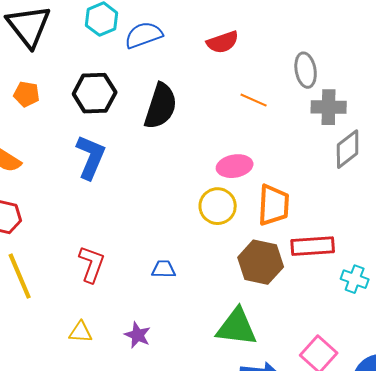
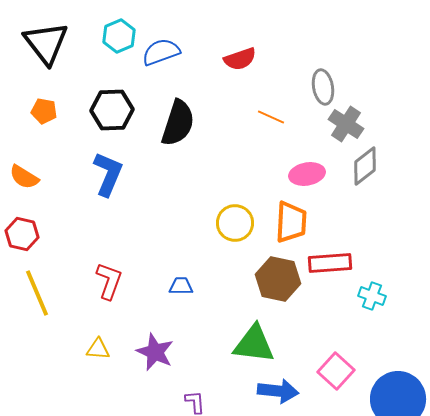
gray cross: (329, 107) -> (346, 124), turned 32
pink ellipse: (235, 166) -> (307, 174), moved
purple star: (138, 335) -> (155, 352), size x1.4

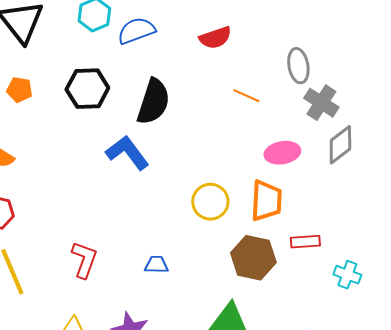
blue L-shape: (108, 174) -> (127, 153), moved, turned -60
red rectangle: (330, 263) -> (305, 242), size x0.7

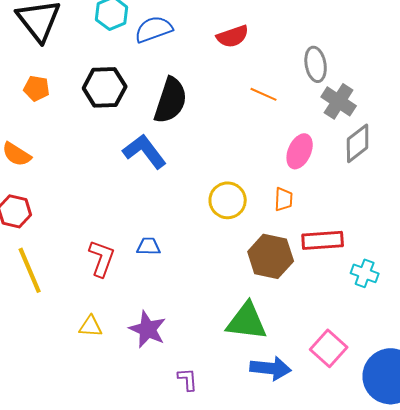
pink ellipse: (282, 153) -> (300, 151), turned -56
orange trapezoid: (266, 201) -> (284, 199), size x0.6
red rectangle: (305, 242) -> (323, 240), size x1.4
blue trapezoid: (156, 265) -> (149, 246), moved

